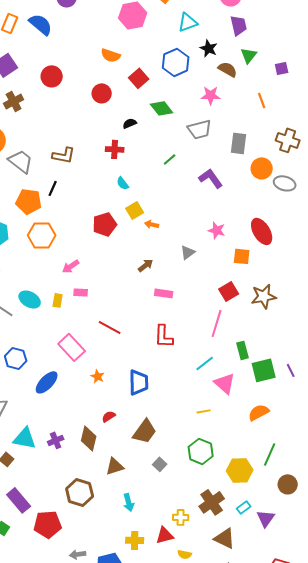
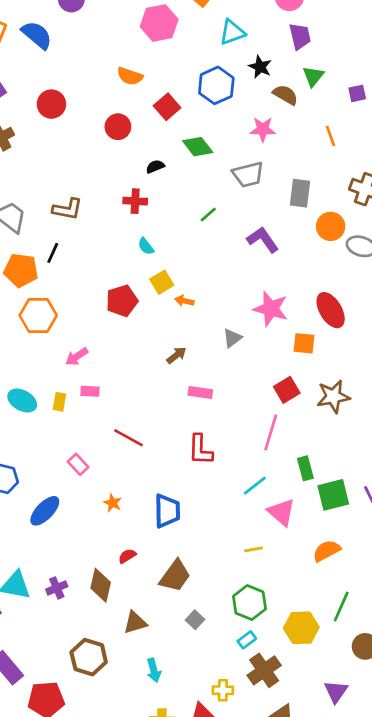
pink star: (217, 230) -> (271, 309), size x1.5
pink rectangle: (72, 347) -> (78, 464), size x0.6
cyan rectangle: (244, 507) -> (247, 640), moved

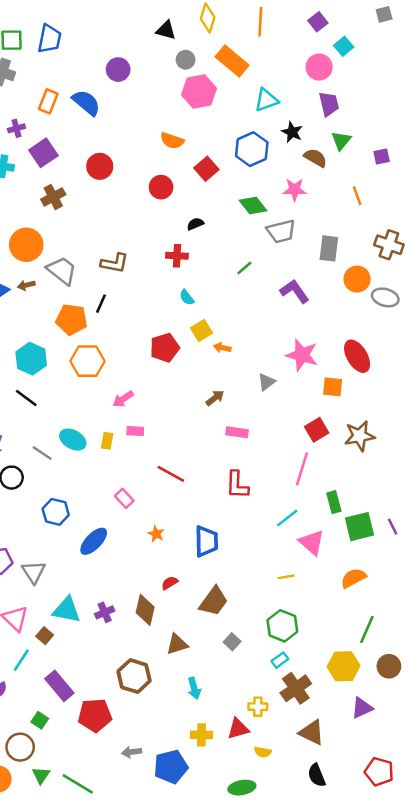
green diamond: (198, 147) -> (253, 206), moved
yellow hexagon: (301, 628) -> (344, 666), moved
purple triangle: (336, 692) -> (362, 708), turned 30

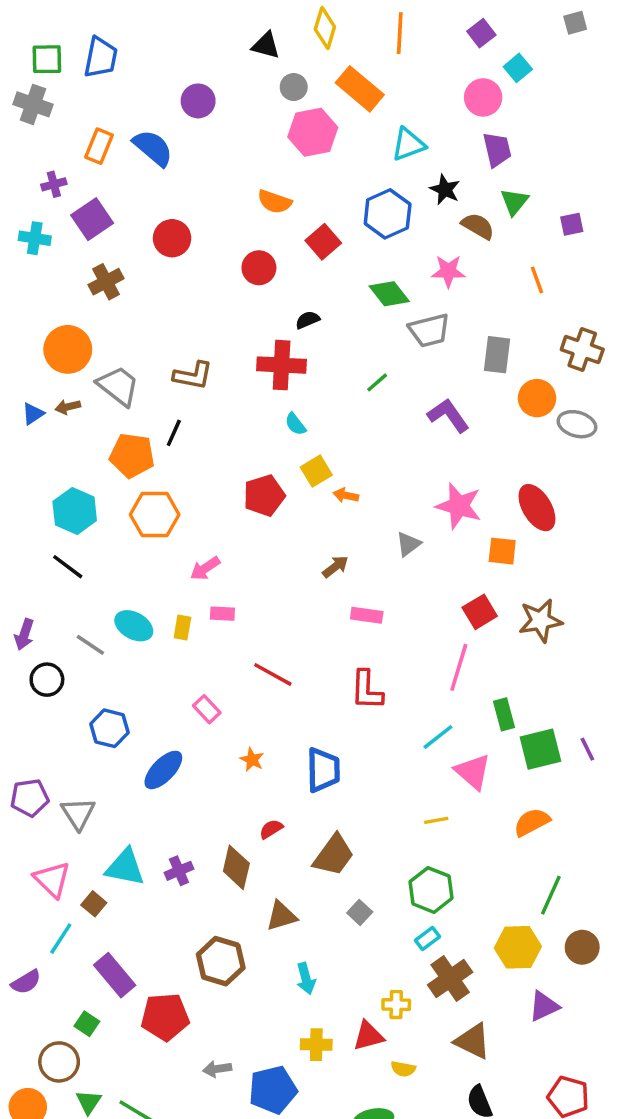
red cross: (177, 256) -> (282, 365), size x1.5

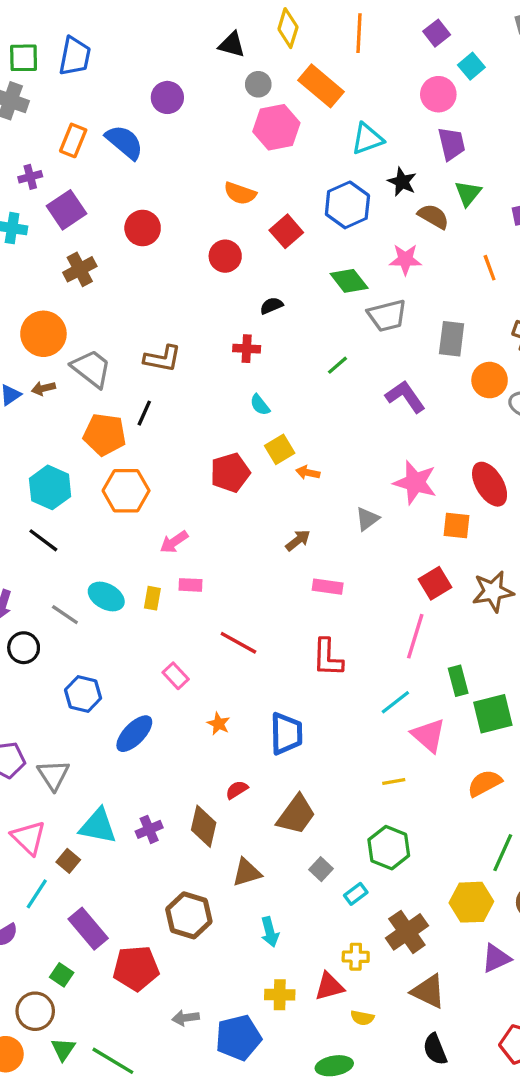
red cross: (282, 365) -> (247, 349), size x0.6
cyan rectangle: (427, 939) -> (356, 894), moved

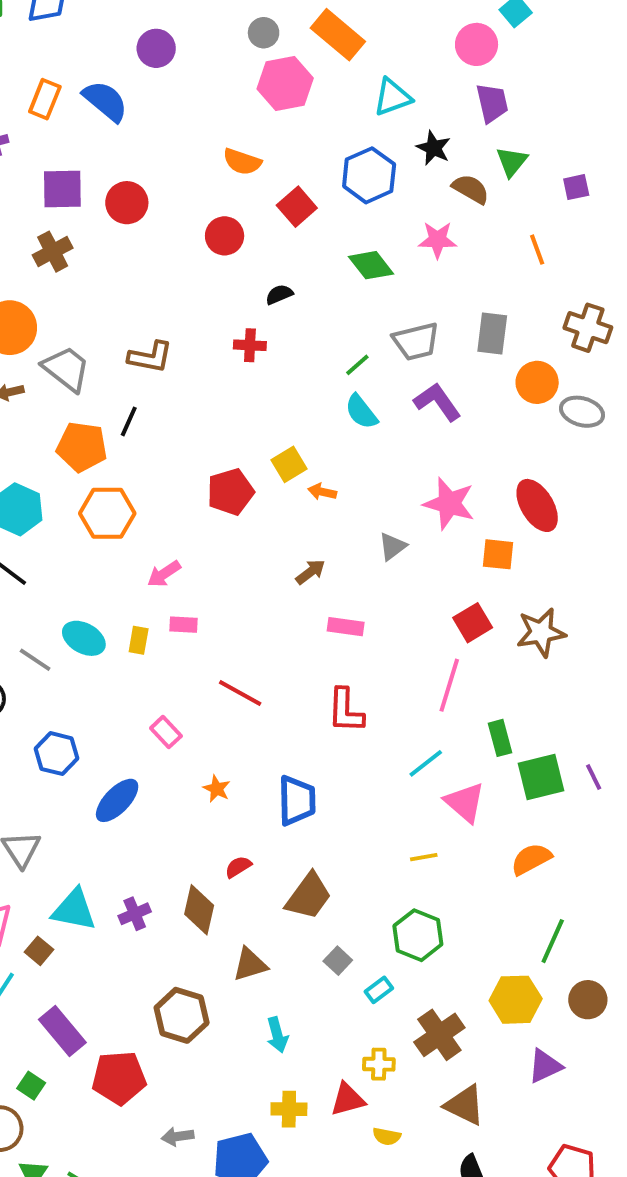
purple square: (67, 210) -> (62, 189), moved, turned 33
gray trapezoid: (387, 316) -> (416, 341), moved
cyan semicircle: (260, 405) -> (361, 412), moved, size x1.4

